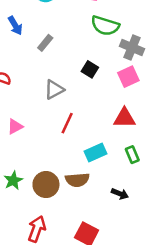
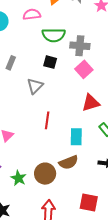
black square: (90, 69) -> (50, 62), moved
gray triangle: (54, 89) -> (35, 86), moved
cyan rectangle: (96, 153) -> (76, 137), turned -48

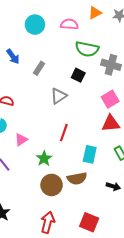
pink square: (84, 69) -> (110, 99), moved
green star: (18, 178) -> (44, 158), moved

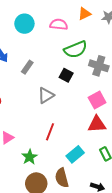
green semicircle: (87, 49) -> (76, 49), turned -35
cyan rectangle: (90, 154) -> (75, 154), turned 36
brown semicircle: (77, 178) -> (62, 178), turned 84

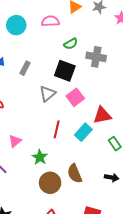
green semicircle: (76, 49) -> (71, 44), size x0.6
black square: (66, 75) -> (65, 71), size x1.5
pink square: (97, 100) -> (75, 97), moved
cyan rectangle: (75, 154) -> (83, 132), moved

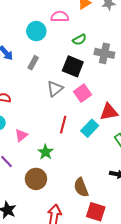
cyan circle: (16, 25) -> (36, 31), moved
brown semicircle: (75, 174) -> (81, 187), moved
brown circle: (50, 183) -> (36, 179), moved

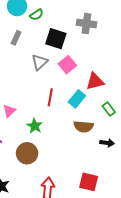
green semicircle: (79, 40) -> (36, 15), moved
brown semicircle: (81, 187) -> (84, 127), moved, turned -60

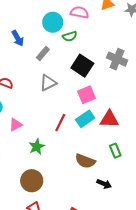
gray triangle: (40, 62) -> (48, 83), moved
cyan rectangle: (77, 99) -> (85, 119), moved
brown circle: (27, 153) -> (32, 181), moved

